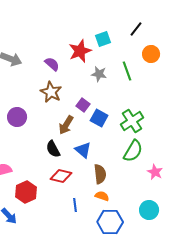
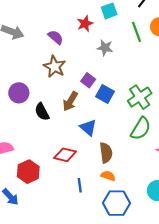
red star: (80, 51) -> (85, 24), size x0.7
green line: (127, 71) -> (136, 32), moved
black semicircle: (53, 149) -> (42, 112), moved

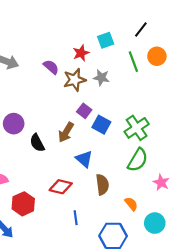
brown star: (55, 67) -> (75, 80), moved, turned 30
orange semicircle: (108, 176) -> (131, 204), moved, turned 32

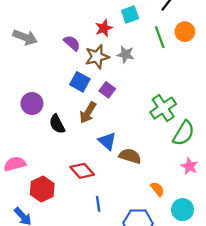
blue square: (101, 125) -> (80, 82), moved
green semicircle: (138, 160) -> (184, 133), moved
brown semicircle: (102, 185) -> (130, 156), moved, turned -66
red diamond: (61, 187) -> (82, 171), turned 35

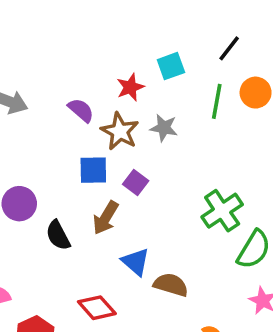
green line: (160, 37) -> (217, 101), turned 30
brown star: (97, 57) -> (120, 131), turned -30
blue square: (80, 82) -> (93, 170), turned -30

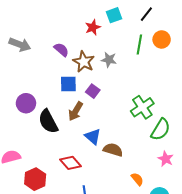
cyan square: (171, 66) -> (114, 15), moved
red star: (130, 87) -> (93, 27), moved
black semicircle: (58, 235) -> (48, 121), size x1.4

